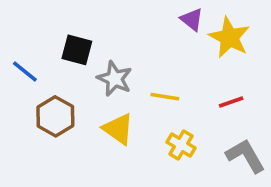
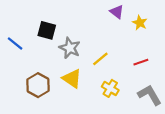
yellow star: (229, 37) -> (140, 23), size x0.6
yellow line: (165, 97) -> (100, 59), turned -49
brown hexagon: (55, 116) -> (38, 85), moved

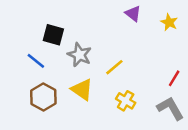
yellow star: (140, 23) -> (169, 22), moved
blue line: (15, 44) -> (36, 61), moved
red line: (141, 62) -> (174, 78), moved, turned -40

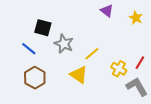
yellow triangle: (82, 90) -> (79, 75), moved
yellow cross: (126, 101) -> (119, 69), moved

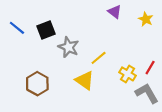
black square: (43, 28) -> (46, 30), turned -36
blue line: (29, 49) -> (17, 28), moved

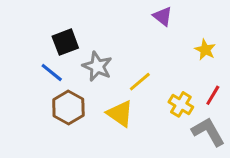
yellow star: (146, 19) -> (205, 50), moved
blue line: (17, 28) -> (52, 73), moved
brown hexagon: (37, 84) -> (68, 107), moved

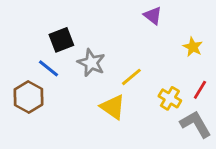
brown hexagon: (68, 107) -> (29, 97), moved

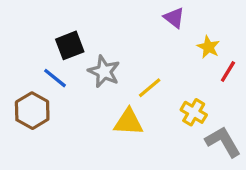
yellow star: (193, 47) -> (208, 47), moved
red line: (200, 90) -> (228, 72), moved
yellow triangle: (113, 107) -> (128, 122), turned -32

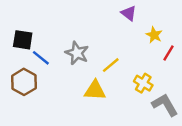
black square: (70, 45) -> (23, 40), moved, turned 30

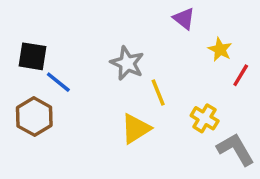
gray star: (77, 53) -> (127, 63), moved
yellow line: (111, 65) -> (158, 92), turned -72
yellow triangle: (95, 90) -> (136, 129), turned -35

